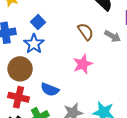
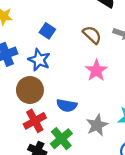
blue square: (38, 22) -> (47, 31), moved
red cross: (19, 97) -> (35, 121), turned -30

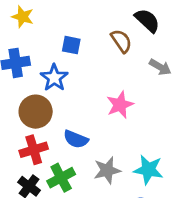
blue square: (47, 31) -> (71, 45), turned -35
brown semicircle: (92, 35) -> (121, 41), moved

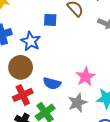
blue square: (71, 45) -> (50, 20), moved
pink star: (120, 105) -> (85, 77), moved

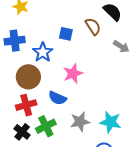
pink star: (85, 77) -> (73, 74), moved

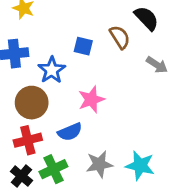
blue semicircle: (57, 98) -> (70, 132), turned -48

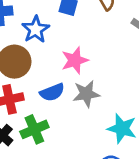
gray star: (99, 164) -> (86, 94), moved

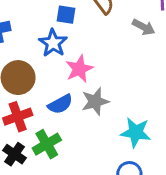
blue star: (36, 29) -> (53, 43), moved

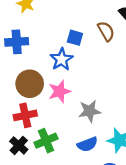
pink star: (79, 69) -> (59, 91), moved
blue semicircle: (60, 104) -> (87, 144), moved

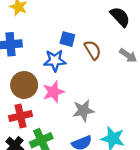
brown semicircle: (106, 31) -> (93, 50), moved
blue star: (62, 59) -> (55, 60), turned 30

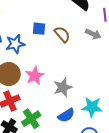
blue star: (55, 60) -> (15, 44), moved

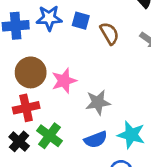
blue star: (15, 44) -> (49, 18), moved
green cross: (31, 119) -> (49, 136), turned -30

